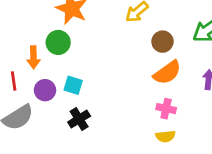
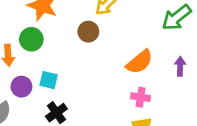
brown circle: (163, 42) -> (88, 32), moved

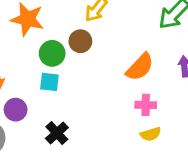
green circle: (31, 39) -> (52, 53), moved
cyan square: (49, 80) -> (49, 82), moved

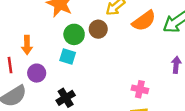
orange semicircle: (140, 67) -> (144, 21), moved

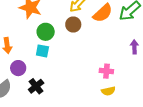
brown circle: (98, 29) -> (73, 25), moved
black cross: (66, 98) -> (36, 86), moved

